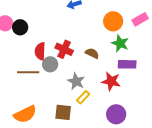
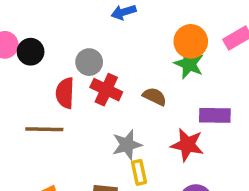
green star: (120, 43) -> (189, 64), moved
gray circle: (50, 64) -> (89, 62), moved
gray star: (76, 81) -> (127, 145), turned 30
yellow rectangle: (83, 97) -> (139, 172), turned -56

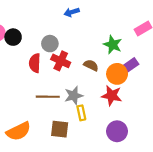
orange circle: (191, 41) -> (117, 74), moved
purple rectangle: (215, 115) -> (129, 66), moved, turned -36
brown line: (44, 129) -> (48, 97), moved

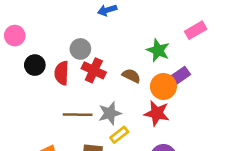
black circle: (13, 37) -> (35, 65), moved
yellow rectangle: (81, 113) -> (119, 135), turned 64

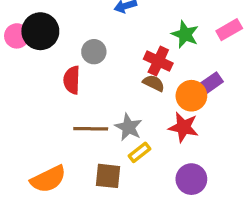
green star: (158, 50) -> (185, 34), moved
black circle: (35, 65) -> (40, 31), moved, size x1.5
red cross: (94, 70) -> (158, 61), moved
gray star: (110, 113) -> (128, 127), turned -30

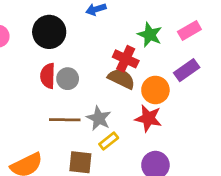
black circle: (40, 31) -> (49, 32), moved
gray circle: (94, 52) -> (68, 79), moved
brown semicircle: (154, 83) -> (121, 79), size x1.4
purple rectangle: (209, 85) -> (187, 70), moved

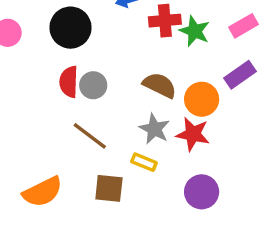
red cross: (126, 59) -> (165, 21), moved, turned -30
gray star: (99, 118) -> (154, 129), moved
brown line: (65, 120) -> (90, 136), turned 36
yellow rectangle: (109, 141) -> (144, 162), turned 60

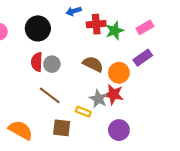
green star: (195, 31) -> (115, 31), turned 30
gray star: (154, 129) -> (98, 99), moved
orange semicircle: (43, 192) -> (21, 130), turned -125

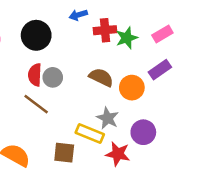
red star: (114, 94) -> (118, 154), moved
brown line: (50, 95) -> (36, 104), moved
yellow rectangle: (83, 112) -> (90, 133), size x1.5
purple circle: (119, 130) -> (143, 132), moved

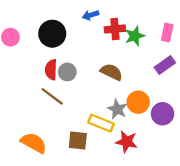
pink rectangle: (162, 34) -> (167, 33), turned -48
orange circle: (132, 88) -> (138, 102), moved
purple circle: (143, 132) -> (163, 114), moved

